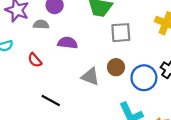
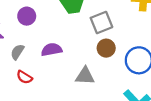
gray semicircle: (41, 24) -> (17, 52), moved, turned -42
brown circle: (116, 67) -> (106, 48), moved

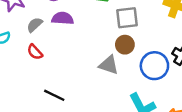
purple semicircle: (52, 50) -> (63, 18), moved
gray triangle: (85, 76) -> (109, 65), moved

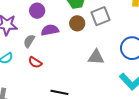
brown circle: (125, 45) -> (77, 23), moved

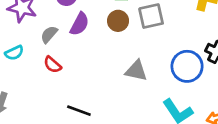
purple semicircle: (50, 30) -> (79, 24), turned 120

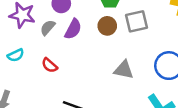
gray semicircle: (49, 34) -> (48, 28), moved

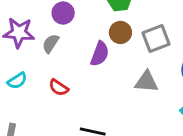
gray square: (137, 21) -> (156, 39), moved
purple semicircle: (73, 29) -> (100, 54), moved

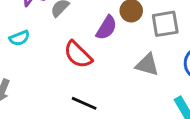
red semicircle: (59, 88) -> (78, 55), moved, size x1.5

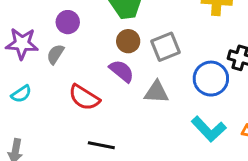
purple semicircle: (106, 28) -> (122, 71), moved, turned -70

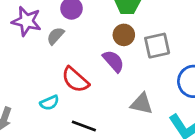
gray triangle: (156, 92) -> (142, 104), moved
cyan semicircle: (21, 94) -> (50, 103), moved

